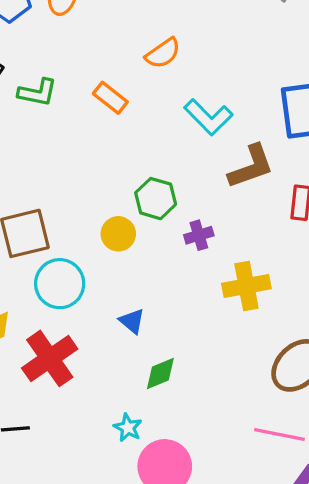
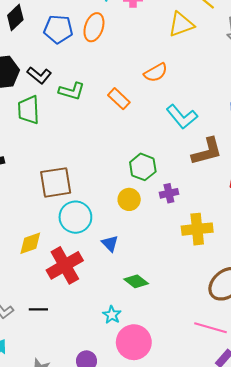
yellow circle: (118, 234) -> (129, 199), moved
blue triangle: (132, 321) -> (110, 243), moved
green diamond: (160, 373) -> (136, 281), turned 55

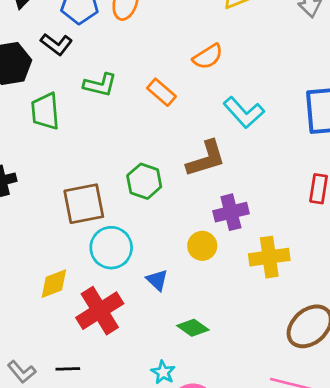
black L-shape: (39, 75) -> (56, 44), moved
brown L-shape: (207, 151) -> (206, 159), moved
green hexagon: (143, 167) -> (144, 181), moved
purple cross: (169, 193) -> (231, 212), size x1.4
yellow circle: (129, 199) -> (202, 246), moved

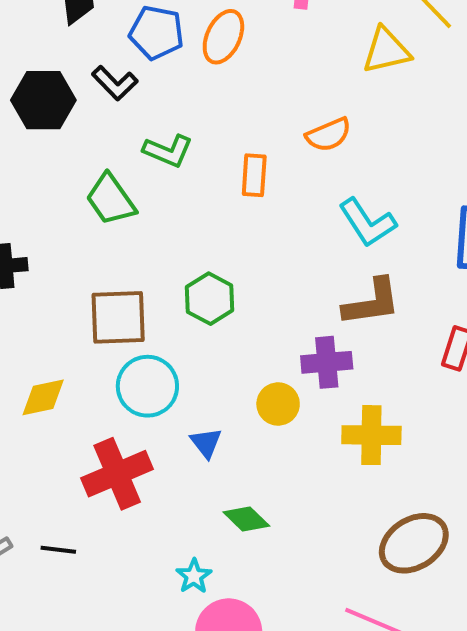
orange rectangle: (161, 92) -> (254, 175), turned 44
green trapezoid: (45, 111) -> (111, 199), moved, turned -39
brown L-shape: (206, 159) -> (372, 302), moved
yellow diamond: (54, 284) -> (43, 397), moved

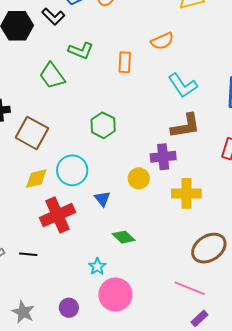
brown square: (118, 317) -> (32, 133), moved, turned 32
yellow diamond: (43, 397) -> (36, 179), moved

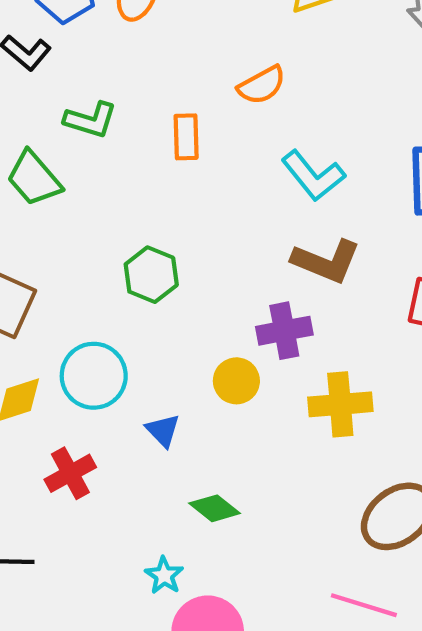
brown L-shape: (185, 126) -> (326, 261), turned 36
red cross: (57, 215) -> (70, 473), size x0.7

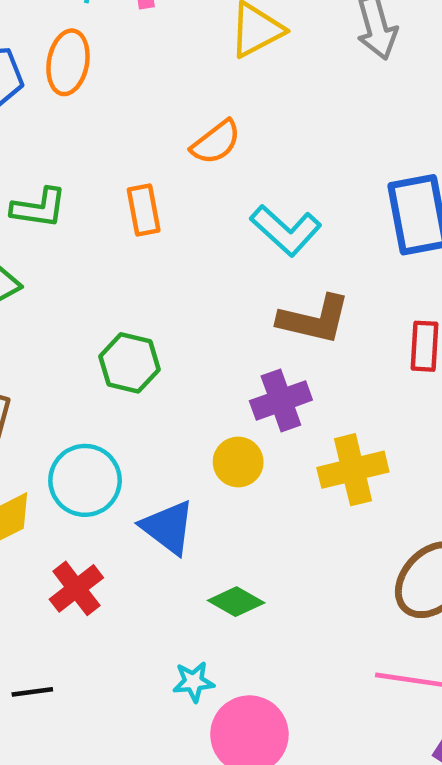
blue triangle: (163, 430) -> (168, 527), size x1.5
cyan star: (164, 575) -> (194, 682), turned -30

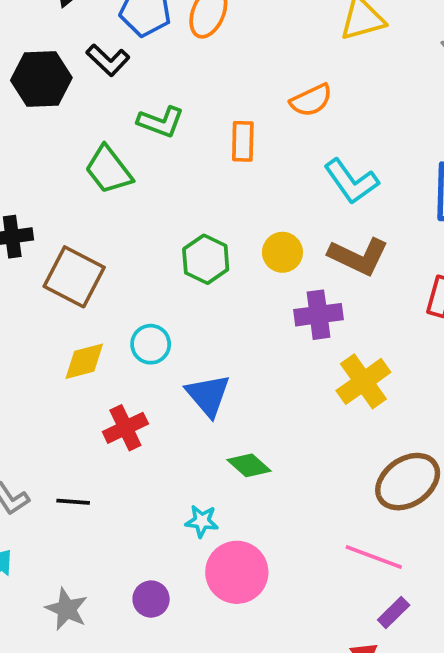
yellow circle: (238, 462) -> (282, 252), moved
yellow cross: (353, 470) -> (363, 381), turned -34
cyan circle: (85, 480) -> (151, 344), size x0.7

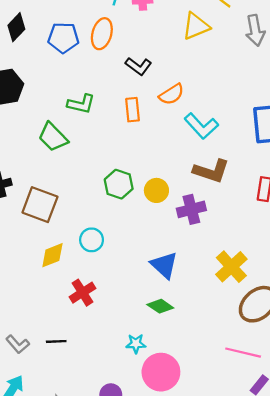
black L-shape: (108, 60) -> (139, 66), moved
orange semicircle: (311, 100) -> (172, 94), moved
yellow circle: (282, 252) -> (156, 190), moved
yellow cross: (363, 381) -> (231, 267), moved
blue triangle: (208, 395) -> (164, 265), moved

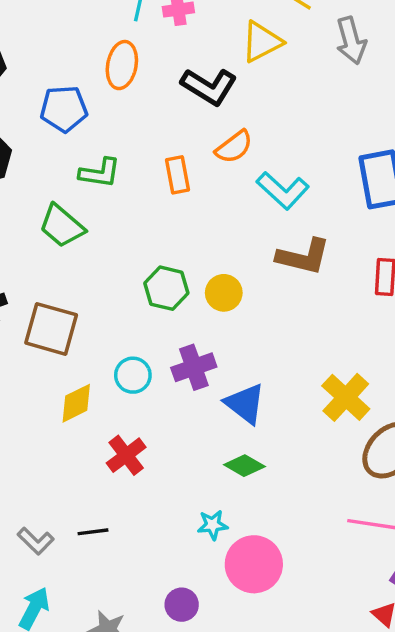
blue pentagon: (63, 38) -> (64, 109), moved
black L-shape: (139, 66) -> (209, 86), moved, size x1.4
purple cross: (191, 209) -> (194, 367), moved

